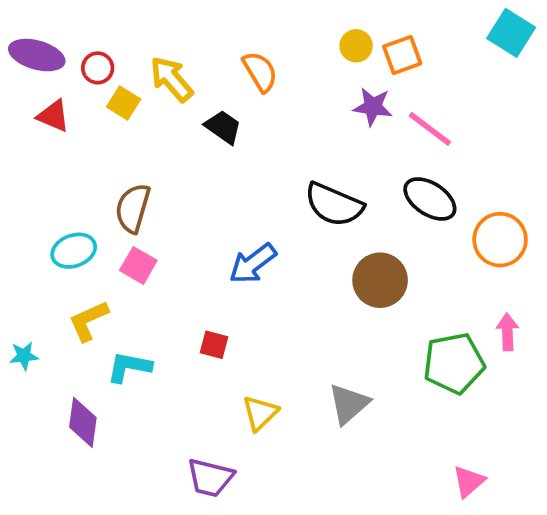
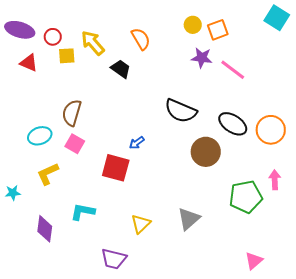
yellow square: (124, 103) -> (67, 56), turned -36
black ellipse: (430, 199) -> (233, 124), moved
blue arrow: (253, 264) -> (137, 143), size x0.6
red square: (214, 345) -> (116, 168), moved, size x1.8
cyan L-shape: (129, 367) -> (83, 212), moved

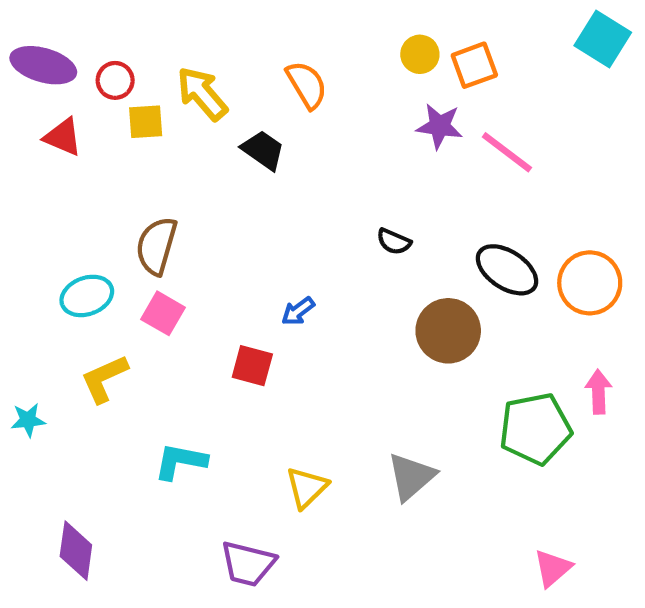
black semicircle: (181, 111) -> (394, 242), size x0.5
red square: (116, 168) -> (252, 366), size x0.7
purple diamond: (45, 229) -> (76, 551), moved

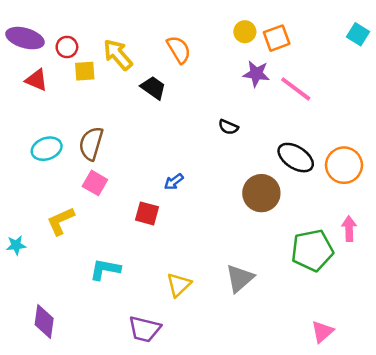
cyan square: (603, 39) -> (358, 34), moved, size x0.7
black semicircle: (394, 242) -> (228, 127), moved
cyan ellipse: (87, 296) -> (47, 149), moved

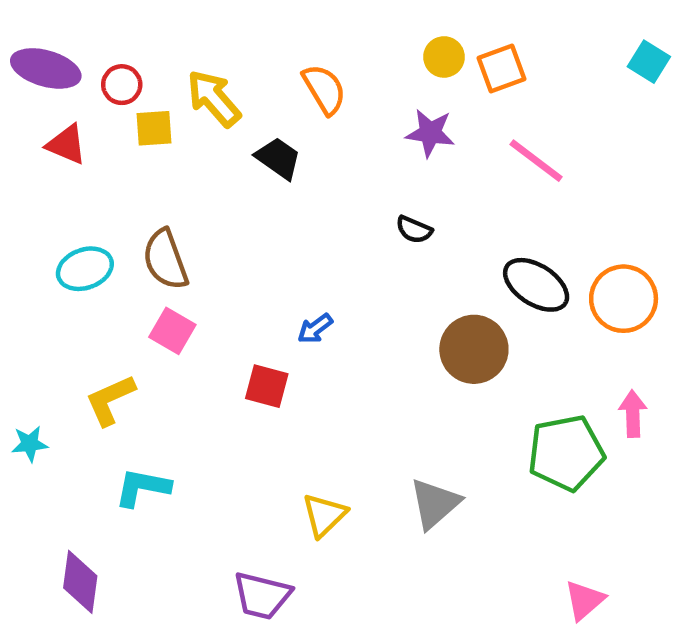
purple star: (256, 74) -> (430, 133), moved
brown semicircle: (91, 144) -> (165, 260), turned -36
cyan L-shape: (105, 269) -> (142, 487), moved

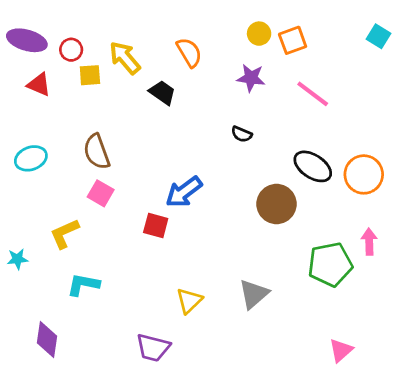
cyan ellipse: (85, 269) -> (31, 158), moved
blue arrow: (315, 329) -> (184, 192), size x1.8

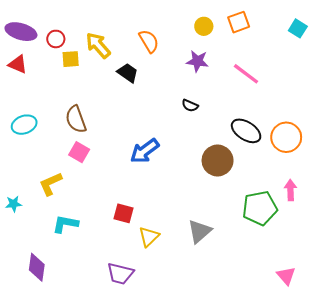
orange square: (293, 40) -> (239, 22), moved
red triangle: (39, 85) -> (18, 64), moved
red square: (156, 225) -> (123, 213), moved
pink triangle: (341, 350) -> (286, 276), moved, turned -30

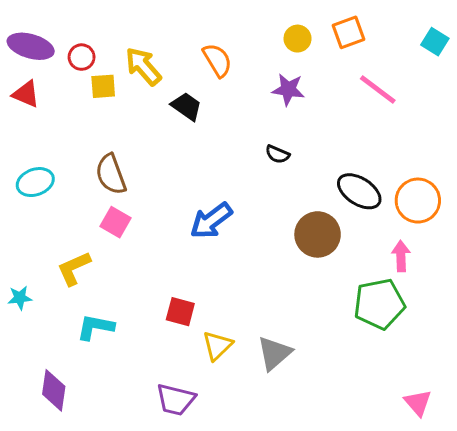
pink line: (246, 74) -> (378, 89), moved
pink arrow: (290, 190) -> (401, 256), moved
gray triangle: (200, 231) -> (274, 353), moved

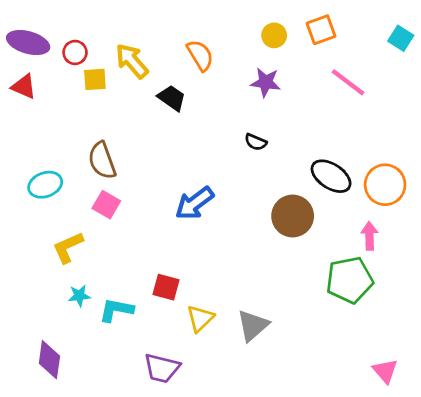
cyan ellipse: (35, 182) -> (45, 185), moved
cyan star: (20, 298) -> (79, 296), moved
cyan L-shape: (95, 327) -> (116, 310), moved

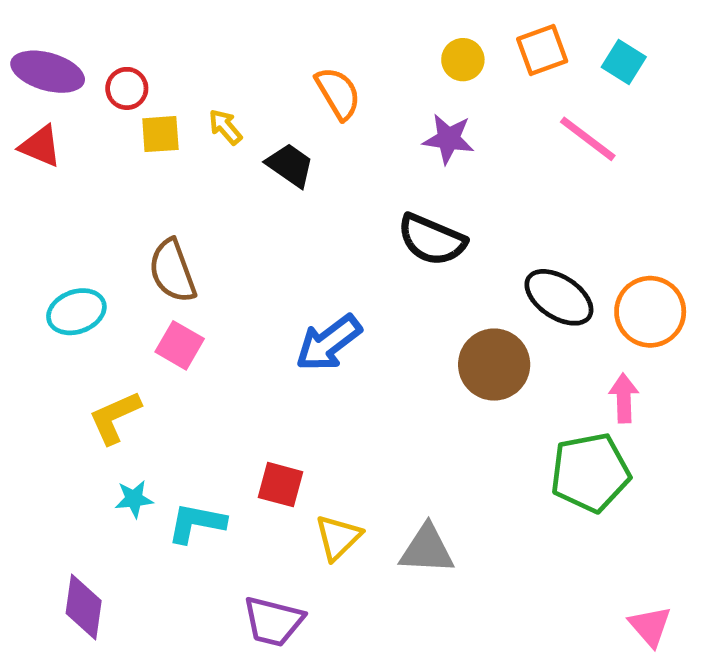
cyan square: (401, 38) -> (624, 62), moved
yellow arrow: (132, 61) -> (225, 127), moved, size x0.6
black semicircle: (256, 142) -> (432, 240), size x1.8
gray triangle: (253, 326) -> (427, 549), turned 44

